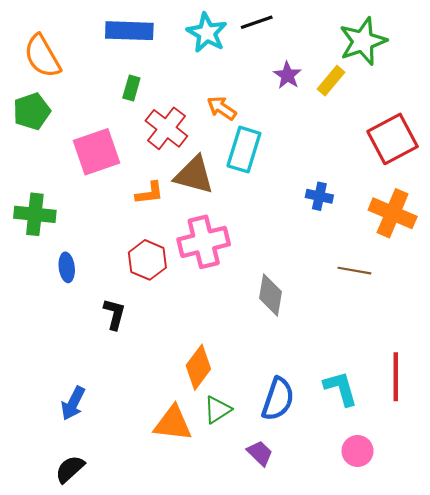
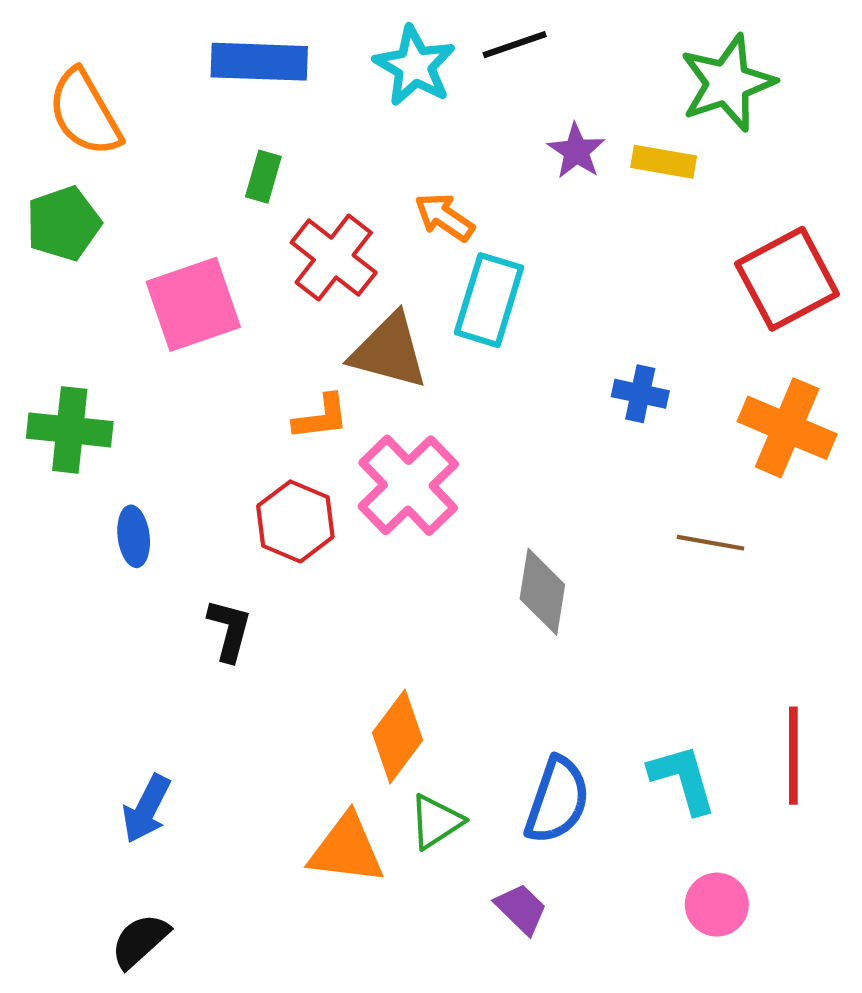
yellow rectangle: (331, 81) -> (664, 162), turned 60
orange L-shape: (150, 193) -> (321, 417), moved
pink cross: (204, 242) -> (408, 485), turned -30

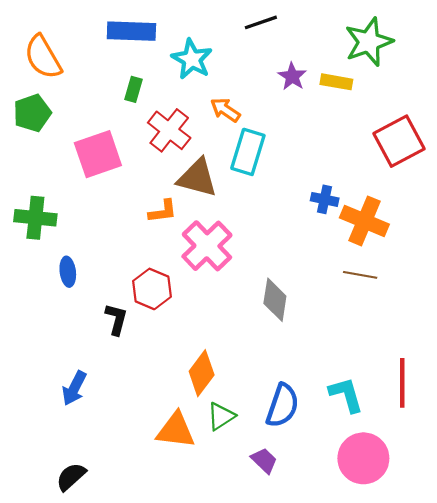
cyan star: (415, 66) -> (192, 59), moved
orange cross: (787, 428) -> (364, 221), moved
red hexagon: (295, 521) -> (152, 289), moved
blue arrow: (146, 809) -> (74, 388), moved
pink circle: (717, 905) -> (363, 458), size x1.6

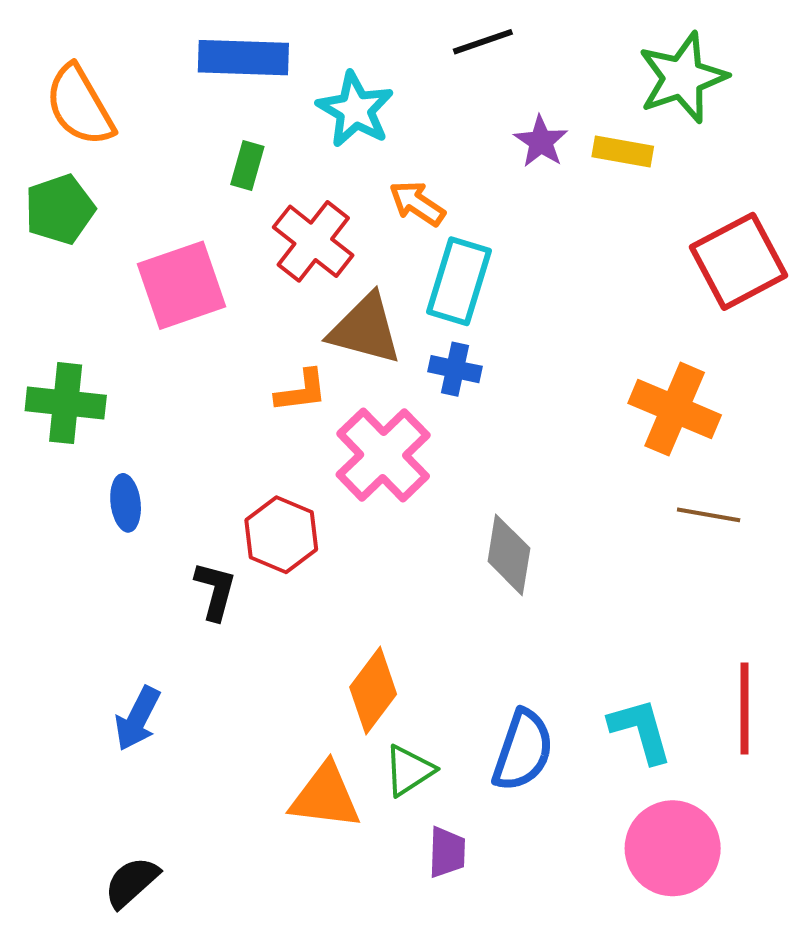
blue cross: (325, 199) -> (455, 369), moved
brown line: (360, 275) -> (709, 515), moved
purple trapezoid: (264, 461) -> (447, 852), moved, turned 48

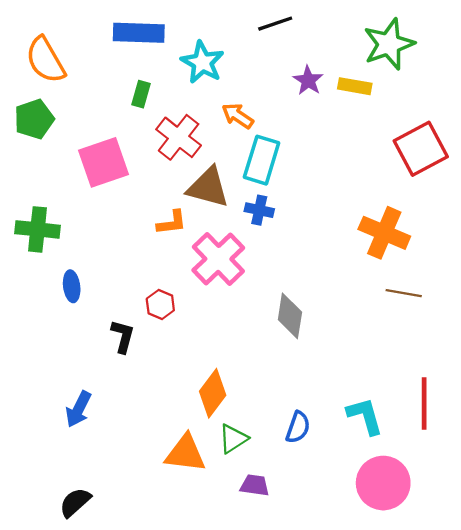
red hexagon: (281, 535) -> (160, 304), size x0.7
blue semicircle: (523, 750) -> (298, 427), size x0.7
purple trapezoid: (447, 852) -> (255, 485), turned -84

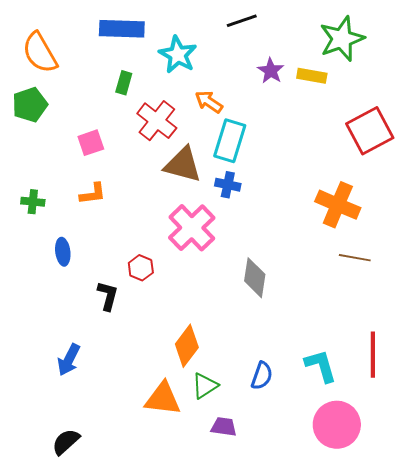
pink square: (103, 162) -> (91, 143), size x0.6
orange L-shape: (172, 223) -> (93, 194), moved
green cross: (38, 229) -> (33, 202), size x0.6

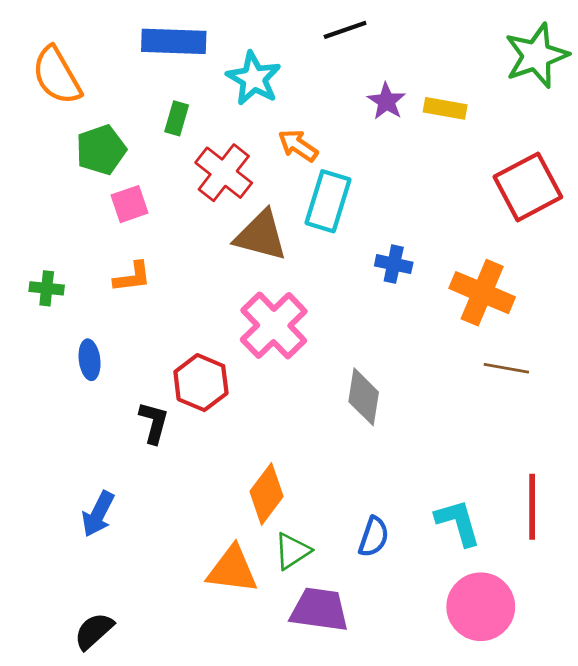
green star: (342, 39) -> (536, 56), moved
green pentagon: (30, 105) -> (101, 150), moved
blue cross: (228, 185) -> (394, 264), moved
red hexagon: (141, 268) -> (201, 383), size x1.5
purple trapezoid: (224, 427) -> (319, 610), size x1.6

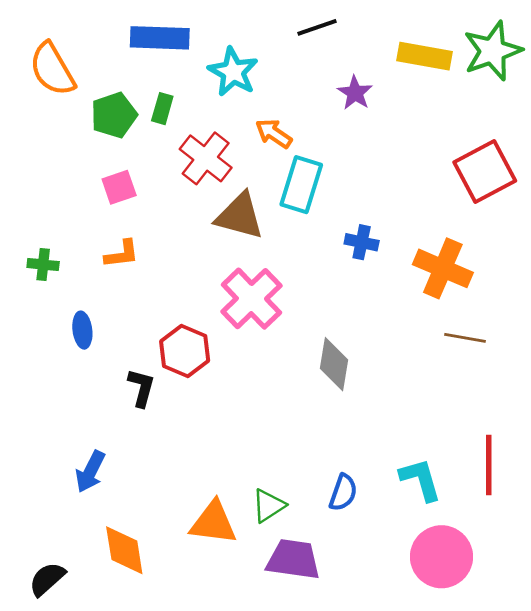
yellow rectangle: (445, 108) -> (424, 56), moved, size x1.4
green pentagon: (101, 150) -> (114, 115), moved
orange diamond: (267, 494) -> (124, 550), moved, turned -46
black semicircle: (94, 631) -> (47, 579), moved

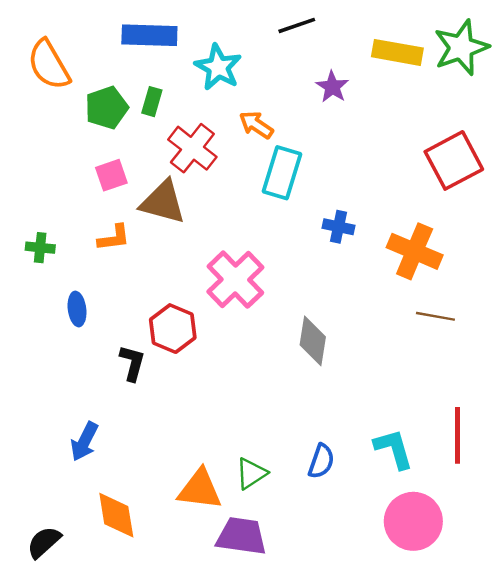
brown triangle: (240, 216) -> (163, 202), moved
purple trapezoid: (293, 559) -> (241, 536), moved

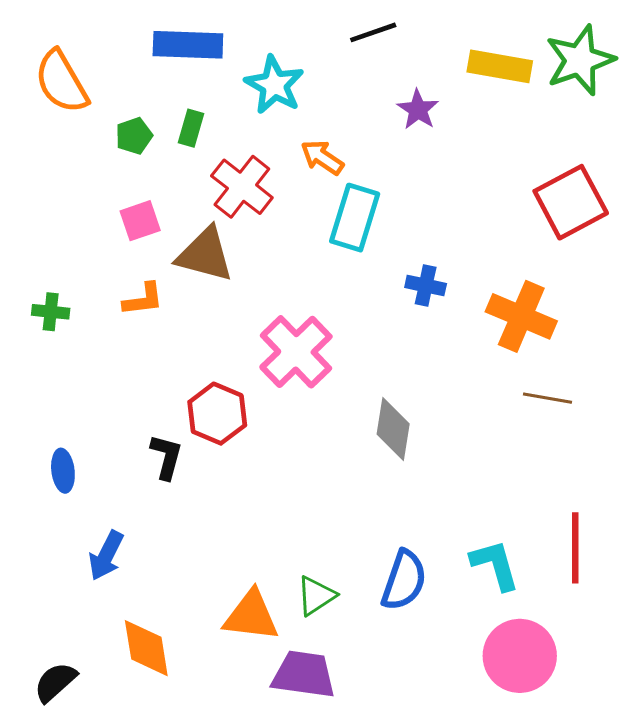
green pentagon: (106, 108) -> (134, 136), size x0.7
blue ellipse: (77, 309) -> (63, 471), moved
blue semicircle: (321, 461) -> (404, 580), size x1.4

